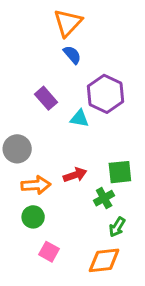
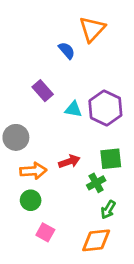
orange triangle: (68, 23) -> (92, 29), moved
purple hexagon: (105, 94) -> (105, 108), moved

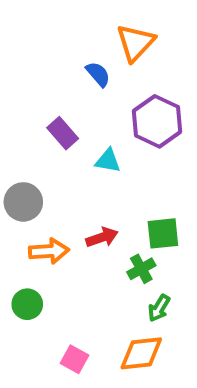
purple hexagon: (105, 108) -> (157, 121), moved
green circle: (31, 200) -> (27, 304), moved
pink square: (45, 232) -> (74, 359), moved

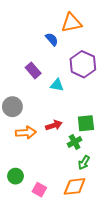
orange triangle: (135, 43) -> (71, 23), turned 35
green circle: (27, 304) -> (15, 176), moved

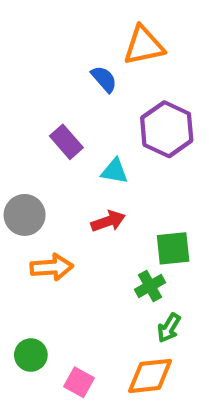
red arrow: (54, 125) -> (108, 221), moved

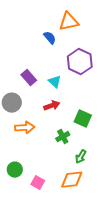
purple rectangle: (66, 142) -> (29, 78), moved
cyan triangle: (114, 171) -> (55, 82), turned 32
green square: (173, 248) -> (83, 119), turned 30
green cross: (150, 286) -> (63, 137), moved

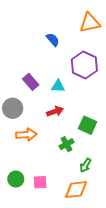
orange triangle: (69, 22) -> (90, 23), moved
cyan triangle: (55, 82) -> (58, 86), turned -40
pink square: (38, 183) -> (40, 182), moved, turned -32

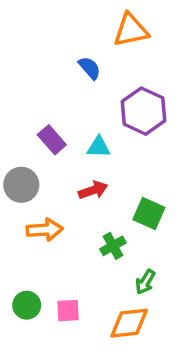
orange triangle: (90, 23) -> (131, 30), moved

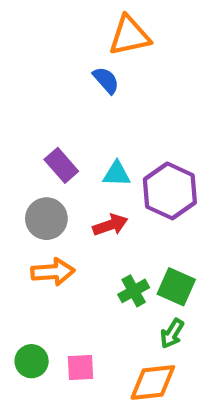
orange triangle: (131, 30) -> (129, 36), moved
purple hexagon: (144, 111) -> (170, 191), moved
gray circle: (21, 185) -> (46, 219), moved
green square: (149, 214) -> (176, 287), moved

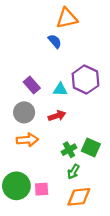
purple hexagon: (170, 191) -> (85, 80), moved
green arrow: (172, 334) -> (73, 172), moved
green circle: (32, 361) -> (16, 186), size x1.6

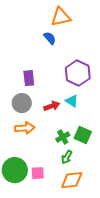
purple rectangle: (32, 85) -> (29, 78), turned 35
cyan triangle: (60, 89) -> (72, 101), moved, turned 32

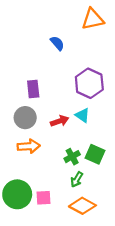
orange triangle: (61, 17) -> (93, 19), moved
orange diamond: (72, 180) -> (82, 206), turned 35

